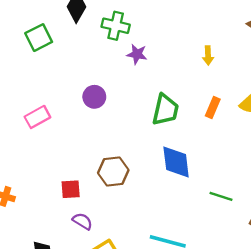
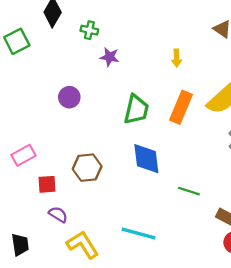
green cross: (116, 26) -> (89, 30), size x0.7
orange rectangle: (213, 107) -> (181, 107), size x1.6
pink rectangle: (37, 117) -> (23, 155), moved

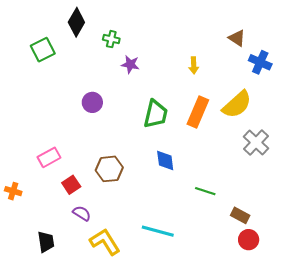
blue diamond: (146, 159) -> (165, 160), size x0.7
red square: (47, 184) -> (71, 185), turned -30

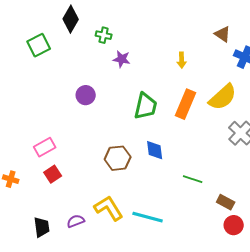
brown hexagon: (109, 169) -> (118, 158), moved
red square: (71, 185) -> (53, 174), moved
purple semicircle: (82, 213) -> (76, 221), moved, turned -54
yellow L-shape: (105, 242) -> (109, 208), moved

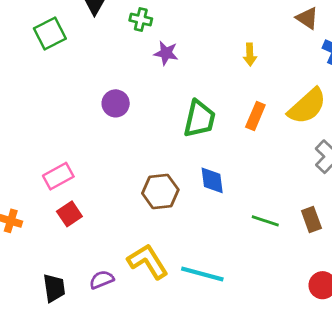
orange rectangle: (186, 104) -> (255, 116), size x0.7
brown rectangle: (226, 202) -> (311, 219), moved, turned 42

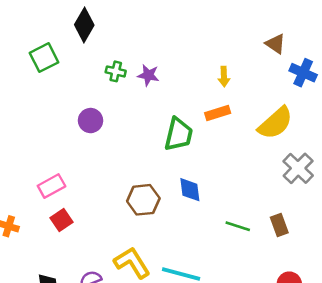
green cross: (141, 19) -> (116, 71), moved
purple circle: (116, 103) -> (90, 121), moved
orange rectangle: (255, 116) -> (218, 113), moved, turned 50

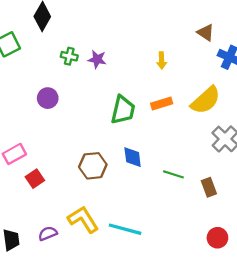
orange rectangle: (218, 113) -> (162, 103), moved
red square: (62, 220) -> (35, 179), moved
green line: (238, 226) -> (173, 174), moved

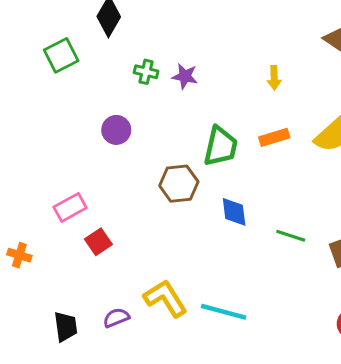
brown hexagon: (93, 166) -> (179, 184), moved

